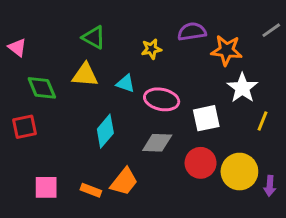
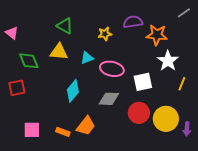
gray line: (271, 30) -> (184, 13), moved
cyan triangle: (126, 84) -> (87, 58), turned -40

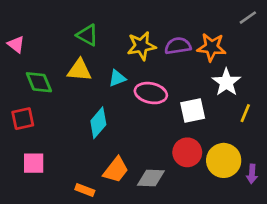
purple semicircle: (133, 22) -> (178, 46), moved
yellow star: (105, 34) -> (141, 46), size x1.5
gray diamond: (109, 99) -> (151, 178), moved
pink square: (32, 130) -> (34, 163), moved
orange rectangle: (63, 132) -> (85, 190), moved

